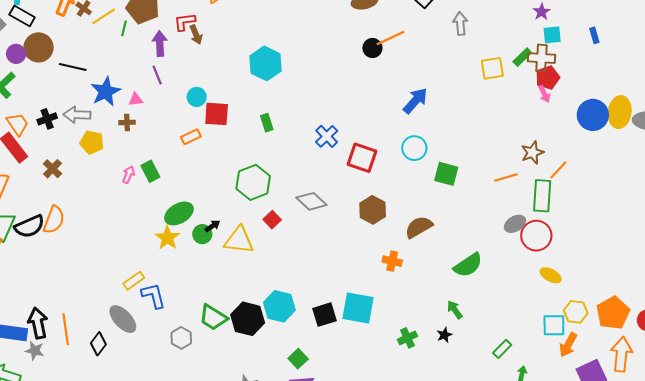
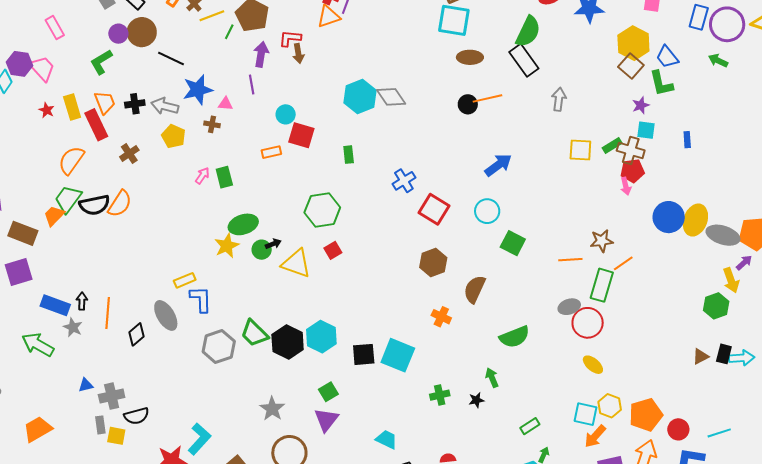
gray diamond: (311, 201) -> (391, 97), moved
brown semicircle: (419, 227) -> (475, 289), turned -48
black arrow: (38, 323) -> (82, 301), size x0.6
gray hexagon: (181, 338) -> (219, 346), size x1.5

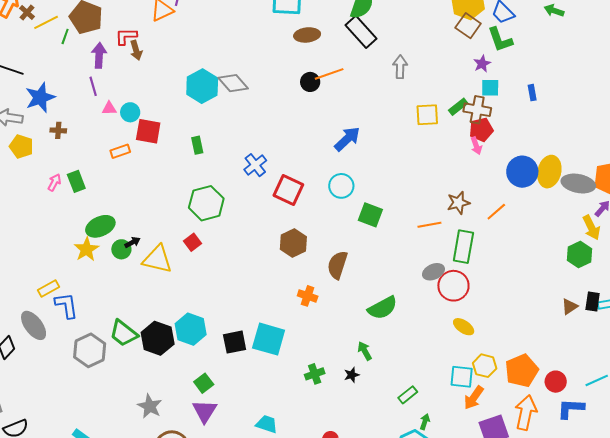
pink triangle: (225, 104) -> (109, 108), moved
green hexagon: (322, 210) -> (206, 203), moved
orange line: (623, 263) -> (496, 212), moved

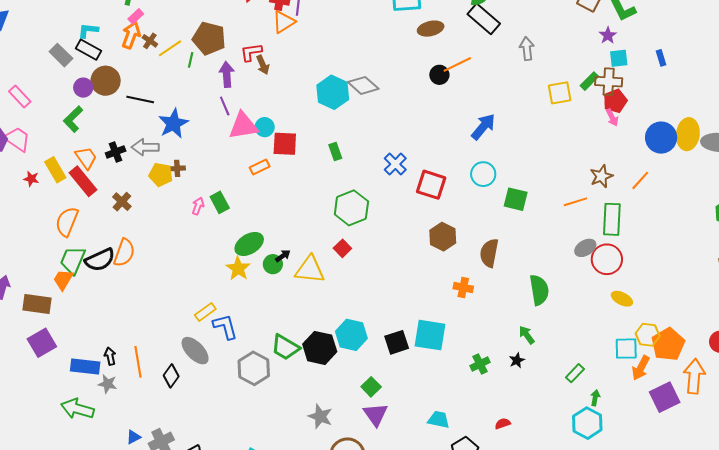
pink triangle: (109, 108) -> (243, 126), size x2.0
brown cross: (58, 130) -> (177, 168), moved
green semicircle: (383, 308) -> (539, 290), turned -64
orange pentagon: (522, 371) -> (668, 344), moved

